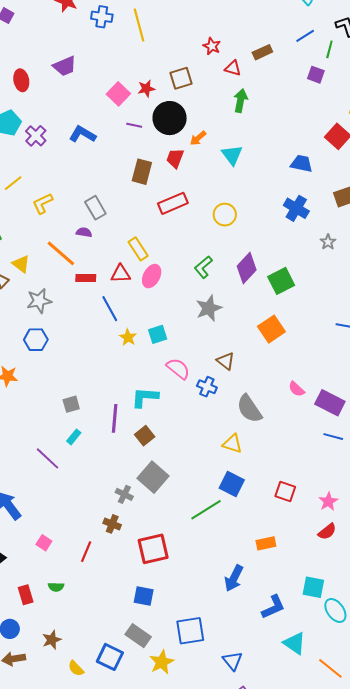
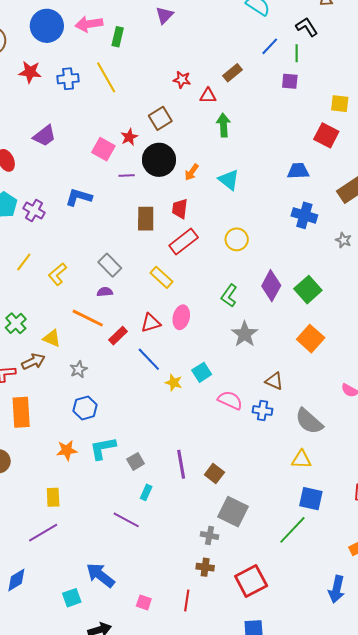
red trapezoid: (175, 158) -> (180, 209), moved
yellow rectangle: (138, 249) -> (162, 277), moved
red rectangle: (86, 278) -> (118, 336), turned -30
gray star: (39, 301) -> (79, 369), size x0.7
cyan L-shape: (145, 397) -> (103, 448), moved

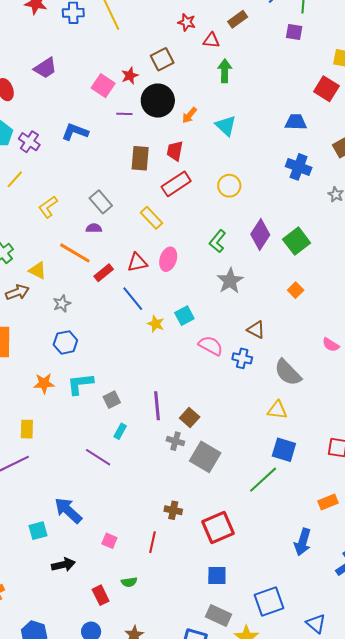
yellow line: (24, 262) -> (15, 179), moved
orange square: (311, 339) -> (296, 290), size x0.6
gray cross: (210, 535) -> (175, 441), moved

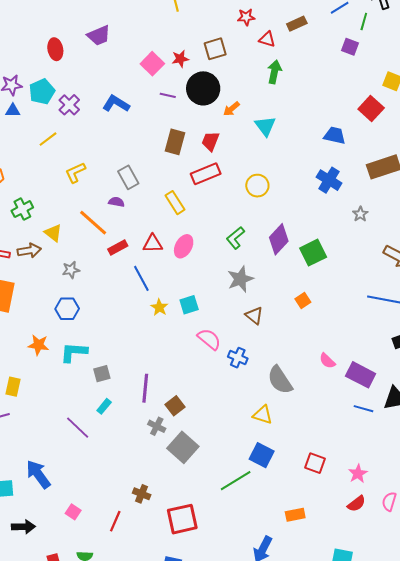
red star: (187, 22) -> (246, 17), turned -30
brown triangle: (256, 330) -> (254, 315), moved

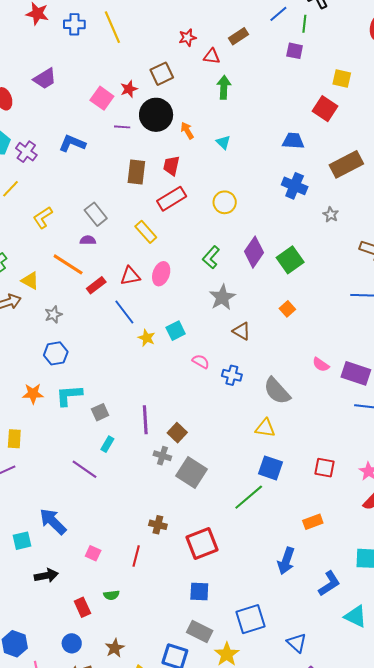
orange arrow: (231, 109) -> (187, 131), turned 108
cyan triangle: (265, 126) -> (223, 142), size x0.7
pink semicircle: (209, 339) -> (201, 361), size x0.7

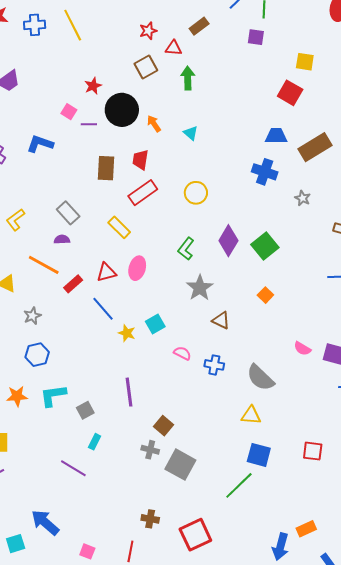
brown square: (162, 74) -> (146, 67), moved
pink square: (102, 98) -> (69, 112), moved, size x0.7
blue trapezoid: (293, 141) -> (276, 136), moved
purple line: (145, 420) -> (129, 392), moved
orange rectangle: (313, 522) -> (306, 529), moved

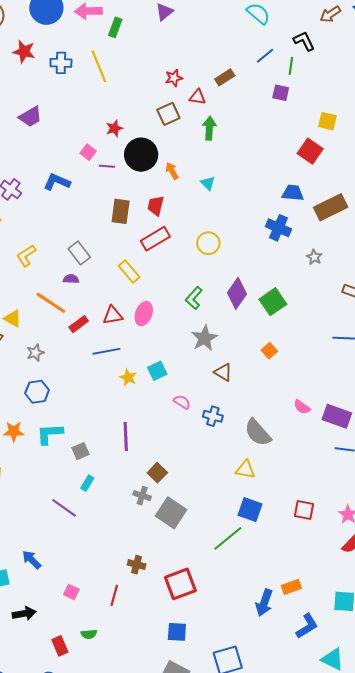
blue line: (103, 309) -> (106, 351), turned -64
blue arrow: (45, 522) -> (32, 560), size x0.7

